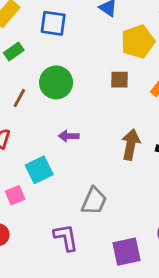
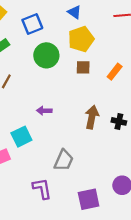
blue square: (53, 23) -> (32, 24), turned -30
yellow pentagon: (138, 42) -> (81, 39), moved
green circle: (56, 82) -> (46, 55), moved

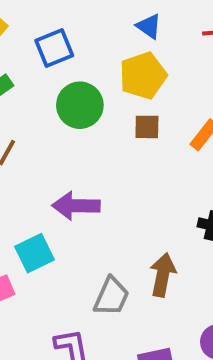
blue triangle: (75, 12) -> (149, 26), moved
purple arrow: (44, 111) -> (76, 206), size x1.6
brown arrow: (92, 117) -> (163, 275), moved

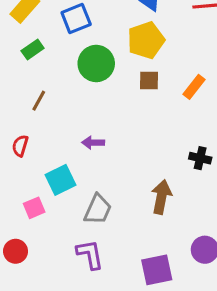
purple arrow: (76, 206) -> (93, 143), size x0.6
gray trapezoid: (111, 297) -> (98, 209), moved

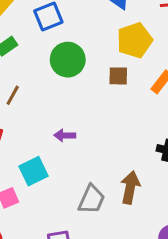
yellow pentagon: (146, 40) -> (135, 40), moved
gray trapezoid: (98, 209) -> (91, 199), moved

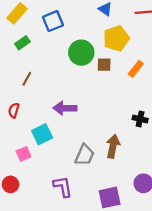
green circle: (68, 60) -> (81, 53), moved
purple arrow: (65, 135) -> (65, 108), size x1.5

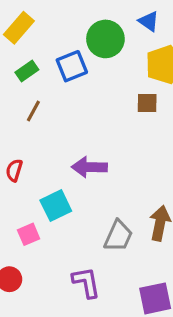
blue square: (53, 21) -> (72, 66), moved
green circle: (81, 53) -> (105, 39), moved
brown line: (27, 79) -> (33, 111), moved

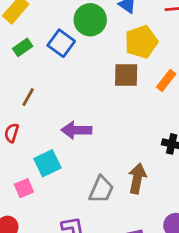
blue square: (72, 66) -> (61, 43), turned -32
brown square: (147, 103) -> (126, 75), size x1.4
brown line: (33, 111) -> (28, 97), moved

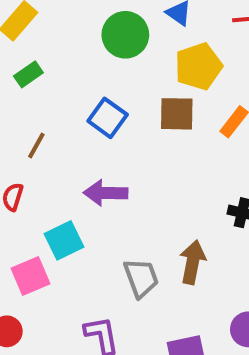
blue square: (61, 43) -> (108, 118), moved
pink square: (24, 188) -> (30, 276), size x1.4
gray trapezoid: (101, 190) -> (141, 278), turned -44

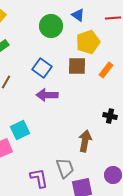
purple arrow: (106, 193) -> (47, 95), moved
gray trapezoid: (141, 278) -> (65, 168), moved

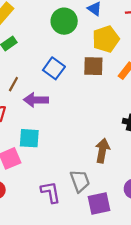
purple arrow: (47, 95) -> (36, 100), moved
cyan square: (20, 130) -> (29, 138), turned 30

